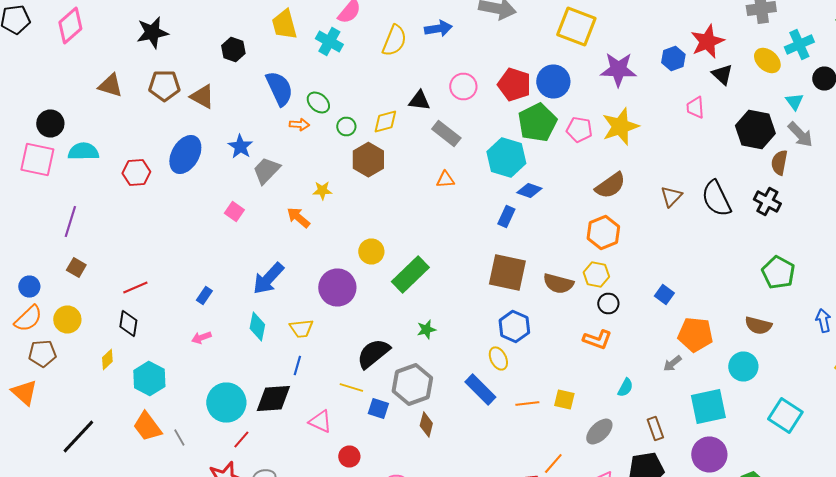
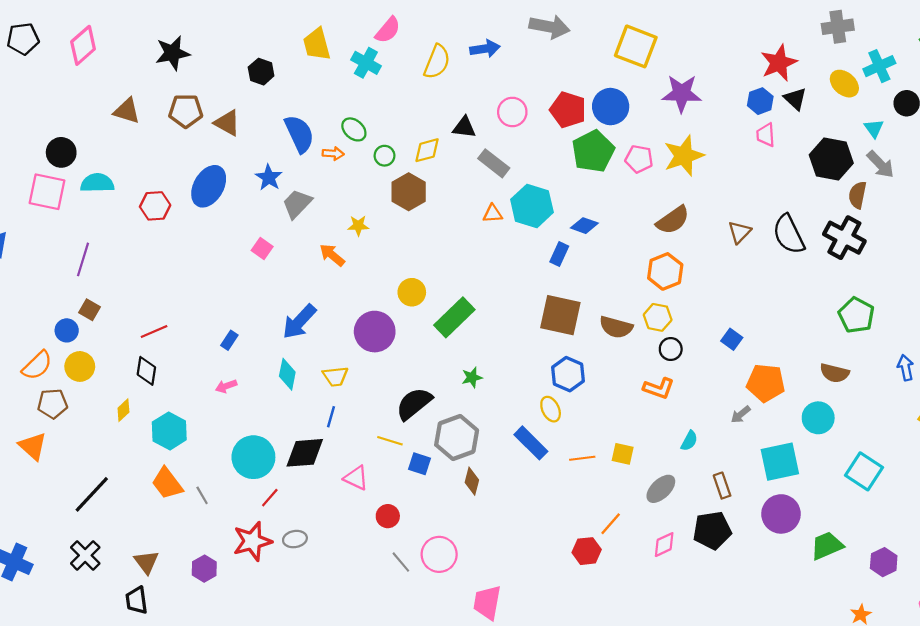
blue hexagon: (673, 58) -> (760, 101), moved
blue semicircle: (279, 88) -> (299, 134), moved
cyan hexagon: (506, 158) -> (532, 206), moved
black cross: (767, 202) -> (844, 238), size x1.4
blue circle: (29, 286) -> (67, 330), moved

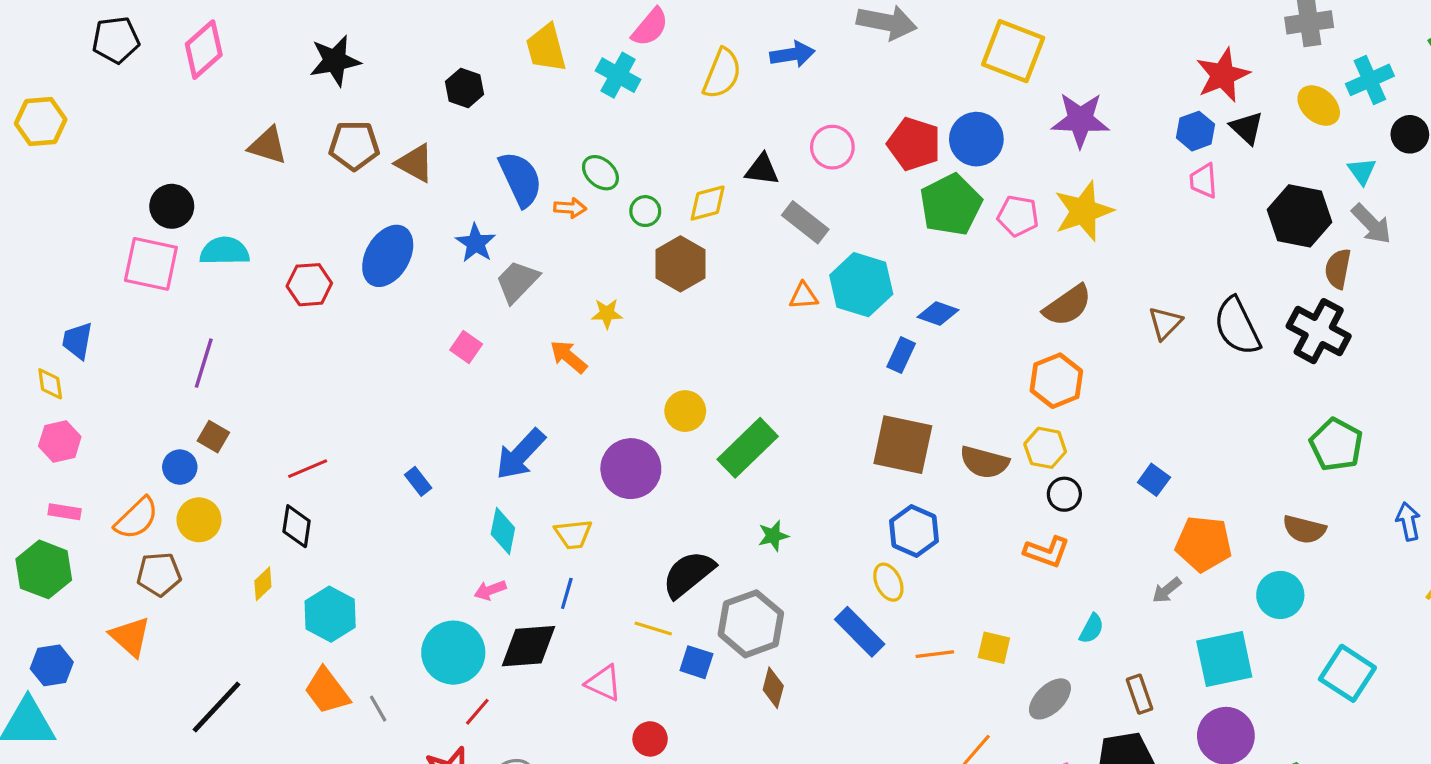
blue rectangle: (229, 340) -> (418, 481), turned -72
pink arrow: (226, 386) -> (490, 590), moved

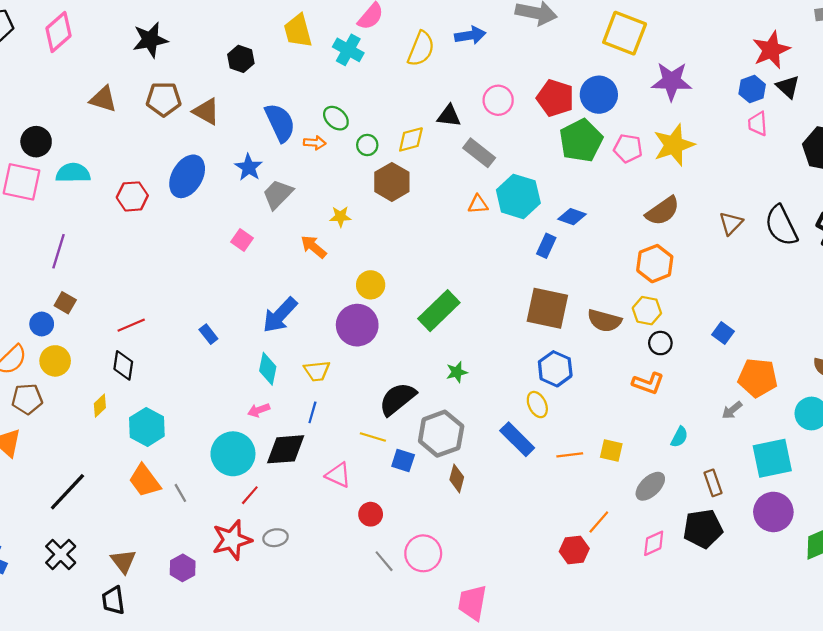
yellow circle: (685, 411) -> (371, 285), moved

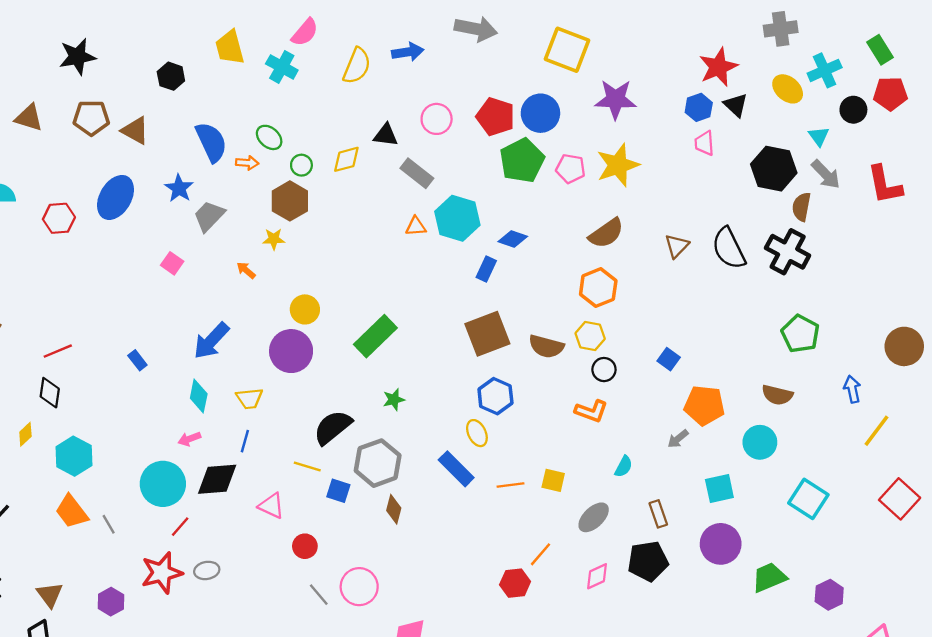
brown hexagon: (392, 182) -> (290, 201), moved
orange arrow: (314, 247) -> (246, 270), size x0.7
brown square: (547, 308) -> (487, 334), turned -33
cyan square: (772, 458) -> (719, 488), size x0.7

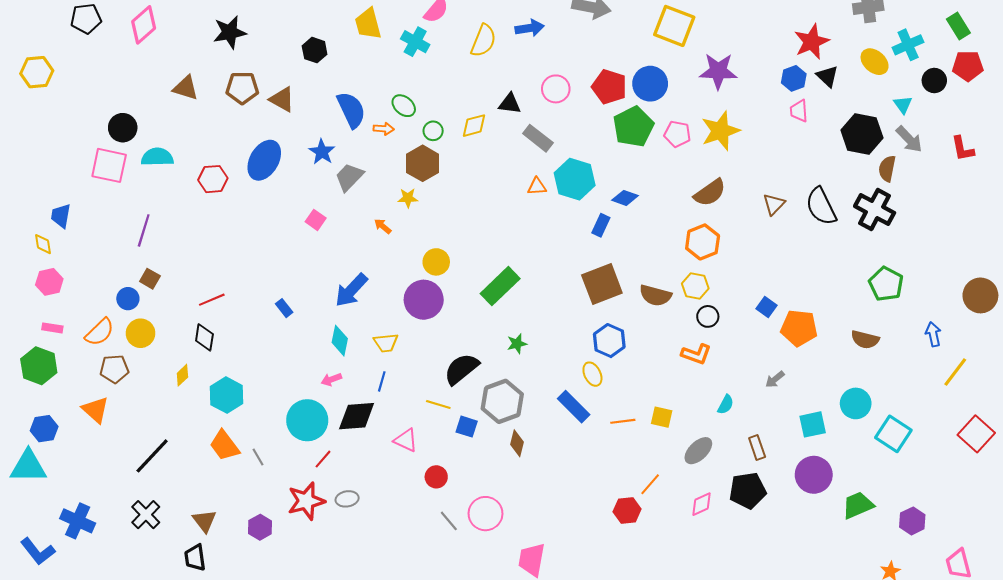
red L-shape: (885, 185) -> (963, 149), size x0.7
orange pentagon: (704, 405) -> (799, 328), moved
cyan circle: (760, 442) -> (856, 403), moved

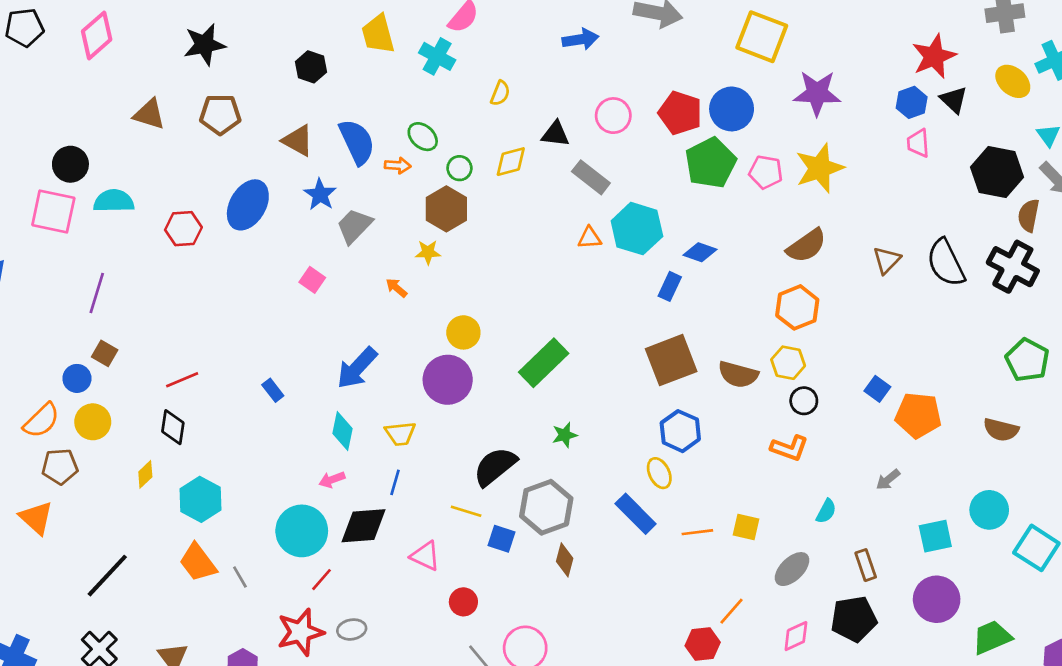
yellow semicircle: (483, 41) -> (500, 93), moved, size x0.6
brown triangle: (282, 99) -> (298, 141), moved

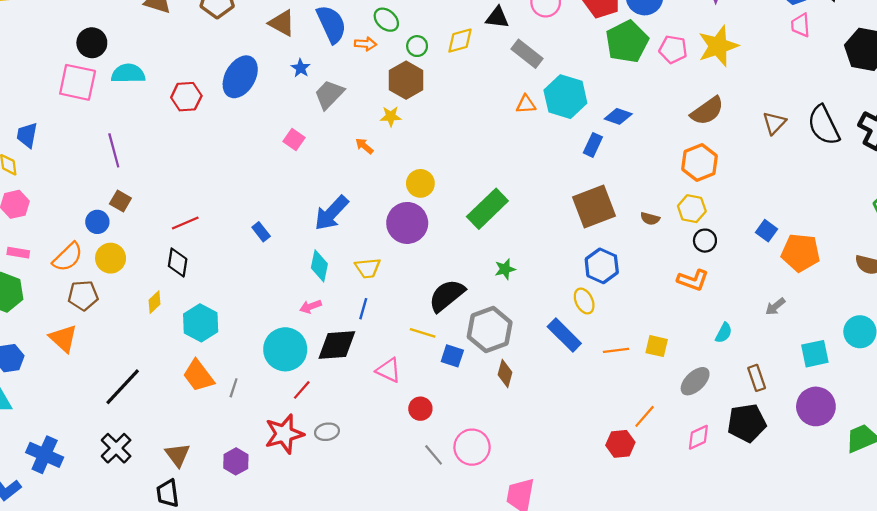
blue star: (320, 194) -> (301, 68), size x0.7
purple line: (97, 293) -> (114, 150), turned -32
brown semicircle: (738, 374) -> (650, 219), size x0.6
gray line: (240, 577) -> (234, 388), turned 48

